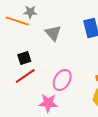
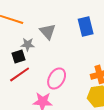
gray star: (30, 12) -> (28, 44), moved

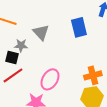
black square: (19, 56) -> (12, 57), turned 32

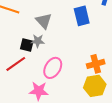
gray star: (21, 45) -> (38, 41), moved
black square: (12, 57) -> (27, 45), moved

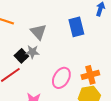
black square: (27, 45) -> (21, 56), turned 32
pink ellipse: (53, 68) -> (61, 78), moved

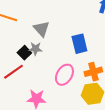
blue rectangle: (76, 27) -> (79, 44), moved

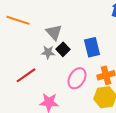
black square: (24, 53) -> (63, 49), moved

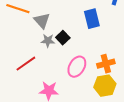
gray triangle: (54, 32) -> (42, 21), moved
blue rectangle: (92, 47) -> (92, 19), moved

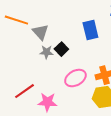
red line: (26, 64) -> (24, 91), moved
pink ellipse: (77, 67) -> (75, 78), turned 30

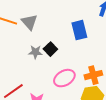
gray triangle: (40, 32) -> (29, 22), moved

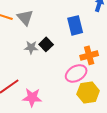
orange cross: (93, 75) -> (89, 55), moved
pink ellipse: (64, 78) -> (76, 73), moved

